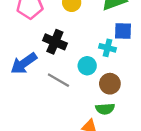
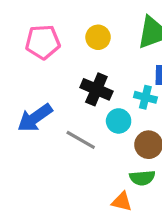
black cross: (55, 42) -> (96, 89), moved

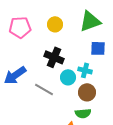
cyan cross: (145, 97) -> (85, 70), moved

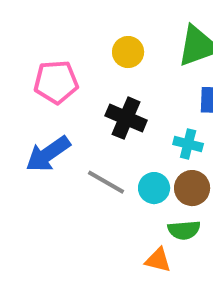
pink pentagon: (20, 27) -> (56, 82), moved
cyan circle: (68, 77) -> (154, 188), moved

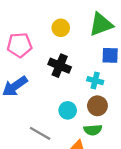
gray line: (106, 182) -> (40, 133), moved
cyan circle: (154, 188) -> (68, 110), moved

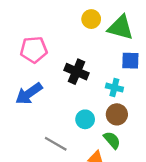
green triangle: (101, 24) -> (121, 28), turned 35
yellow circle: (61, 28) -> (91, 19), moved
green semicircle: (93, 130) -> (112, 140), turned -126

